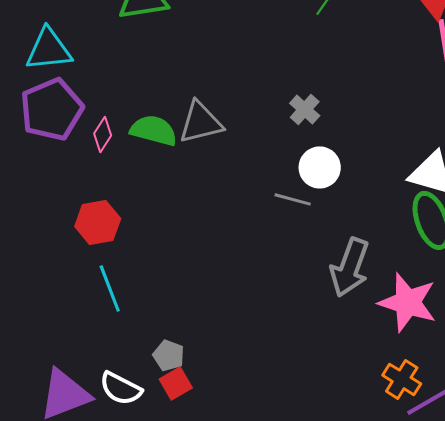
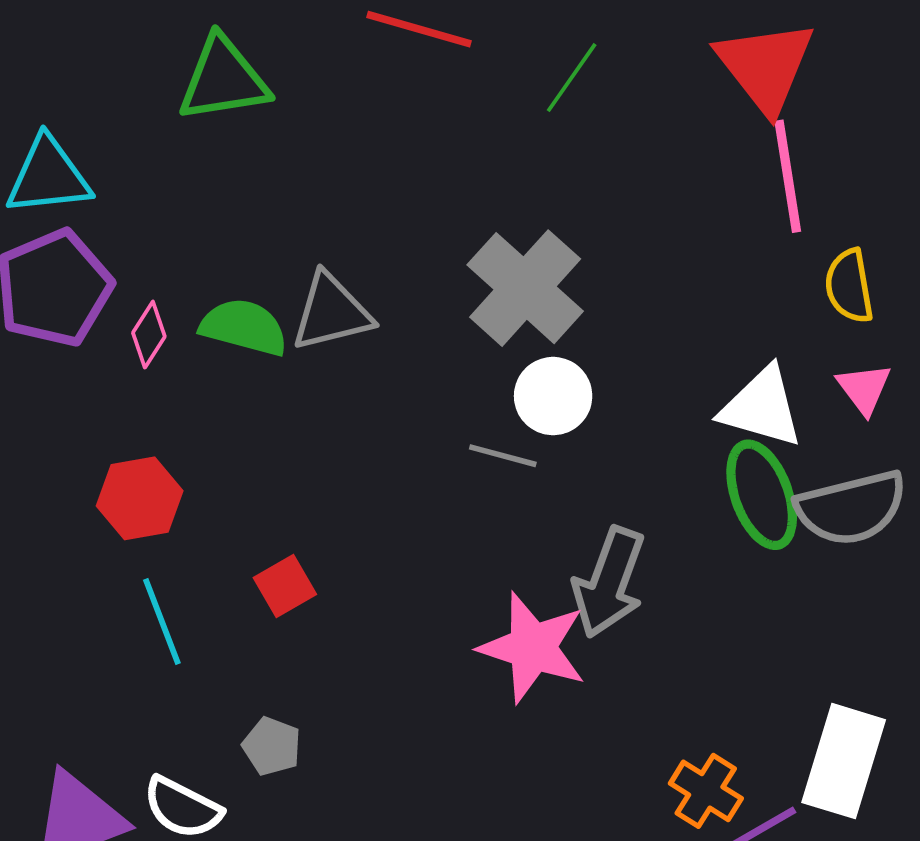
gray cross: (305, 109) -> (525, 288), size x2.0
pink star: (408, 302) -> (533, 647), moved
red square: (176, 383) -> (285, 586), moved

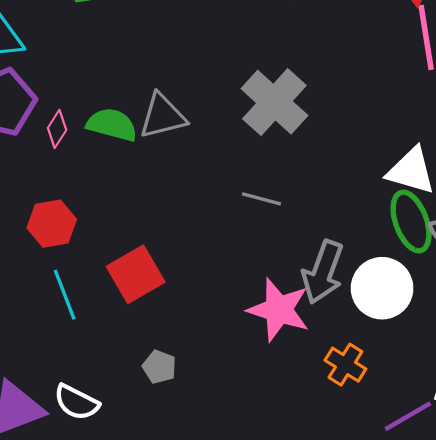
white circle: (553, 396) -> (382, 288), moved, size x1.4
red square: (285, 586) -> (136, 274), size x1.6
gray pentagon: (272, 746) -> (159, 367), moved
orange cross: (706, 791) -> (345, 365), moved

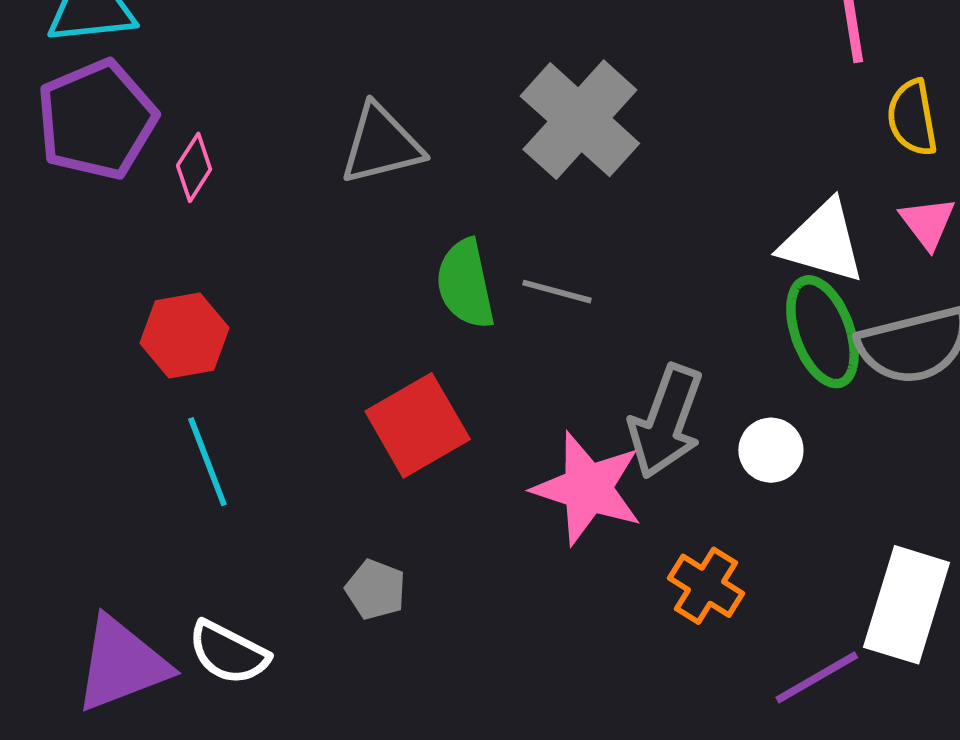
green semicircle: (112, 125) -> (465, 284), moved, turned -117
red square: (136, 274) -> (418, 425), moved
white circle: (382, 288) -> (771, 450), size x0.6

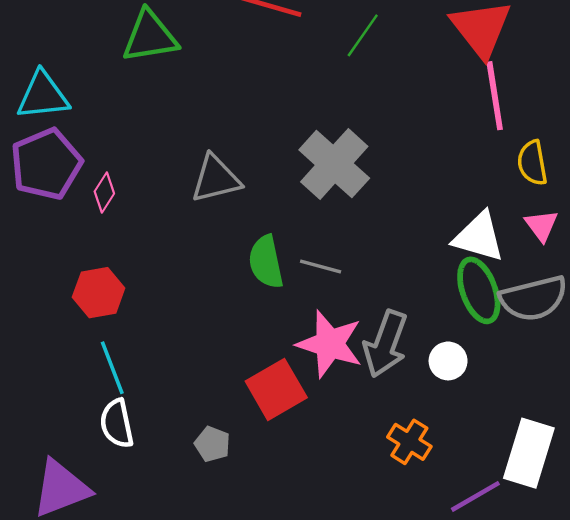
red square: (418, 425) -> (276, 389), moved
pink star: (588, 488) -> (330, 344), moved
white semicircle: (228, 653) -> (117, 424), moved, turned 51

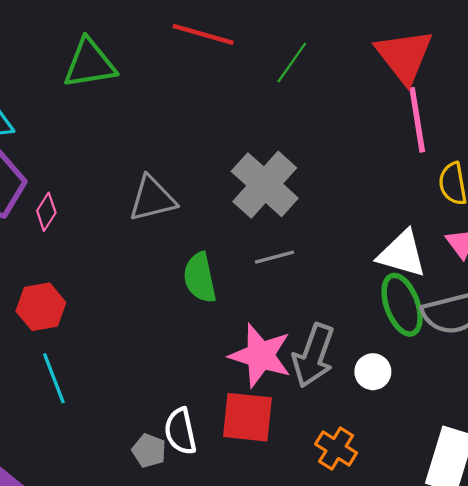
gray line: (321, 266) -> (274, 257), moved, turned -30
red square: (276, 389) -> (247, 417), moved, turned 36
white semicircle: (117, 424) -> (180, 431), moved

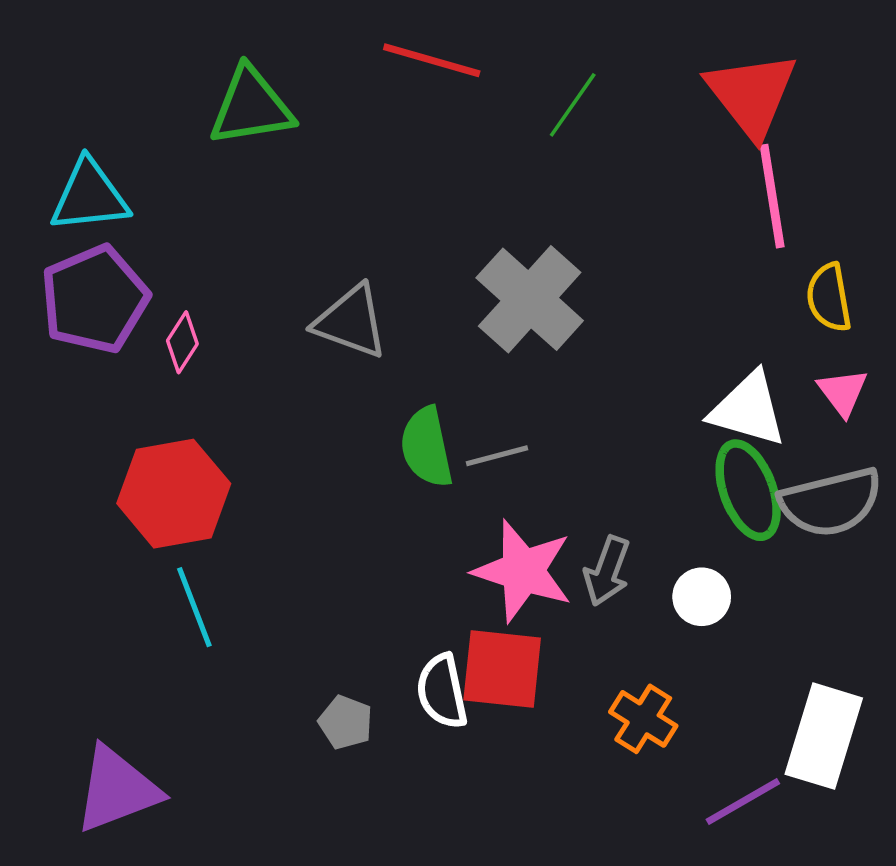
gray triangle: (152, 199) -> (351, 322), turned 34
gray line: (274, 257) -> (497, 456), moved
red hexagon: (41, 307) -> (174, 494), size x1.4
gray arrow: (313, 356) -> (607, 571), size x0.7
white semicircle: (180, 431) -> (442, 691), moved

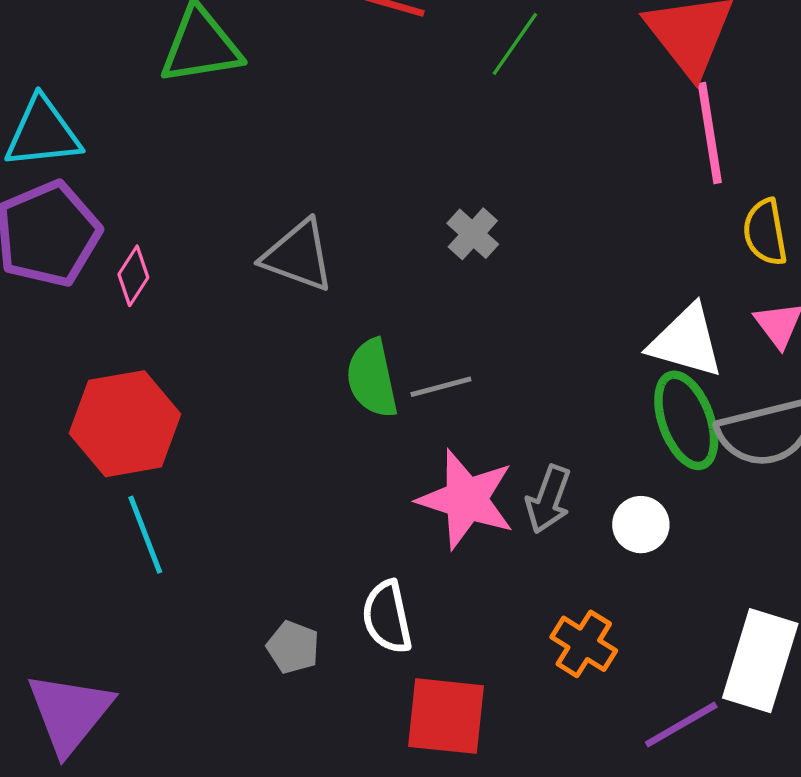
gray cross: (530, 299) -> (473, 234), size x0.5
red square: (502, 669) -> (446, 716), moved
purple triangle: (117, 789) -> (70, 713), turned -30

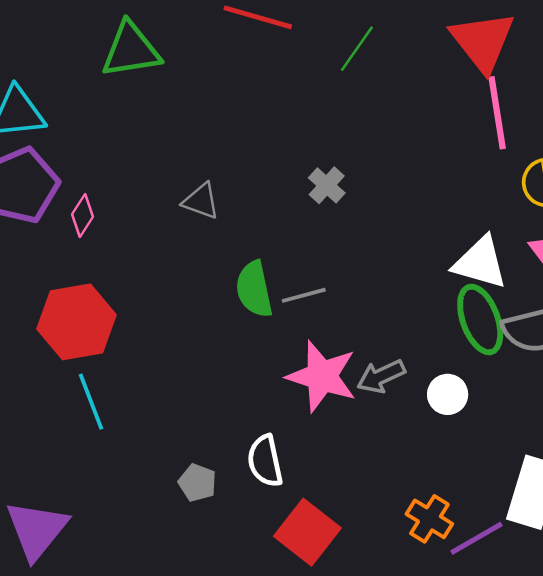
gray triangle: (298, 256) -> (201, 201), size x0.7
gray arrow: (548, 499) -> (381, 376), turned 45
orange cross: (584, 644) -> (429, 519), moved
red square: (446, 716) -> (307, 532), turned 32

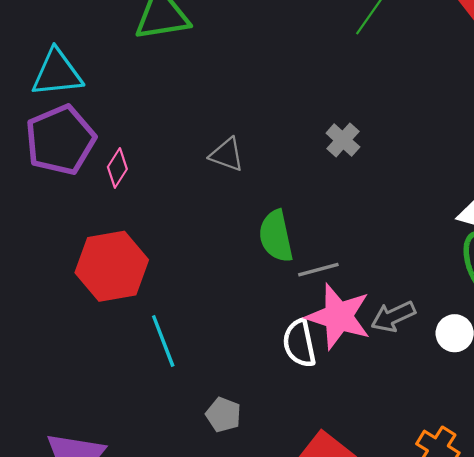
gray line: (304, 295) -> (318, 270), moved
cyan line: (91, 402) -> (163, 341), moved
white semicircle: (265, 461) -> (299, 343), moved

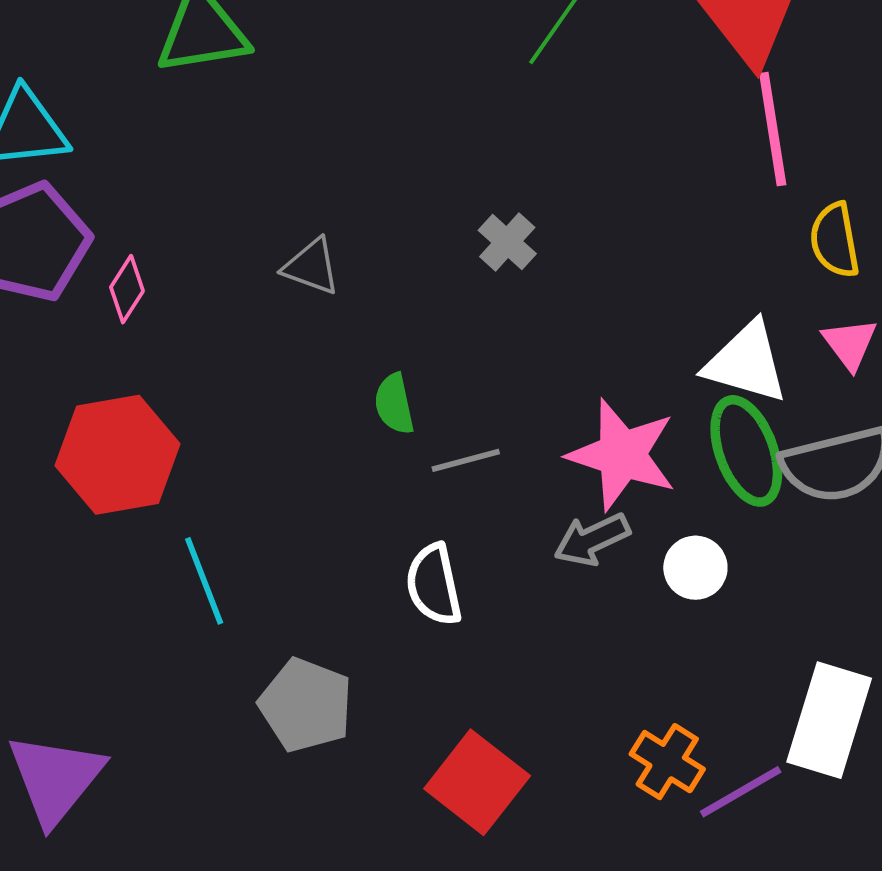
green semicircle: (276, 236) -> (394, 404), size x0.7
pink star: (338, 316) -> (622, 455), moved
gray pentagon: (223, 415) -> (306, 705), size x1.6

